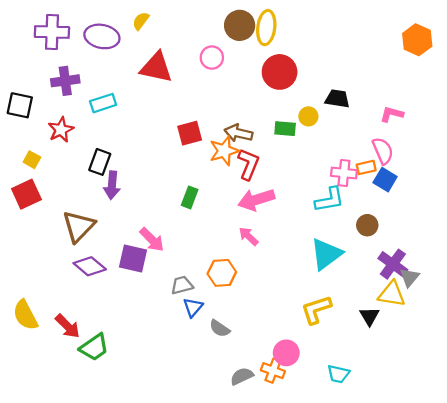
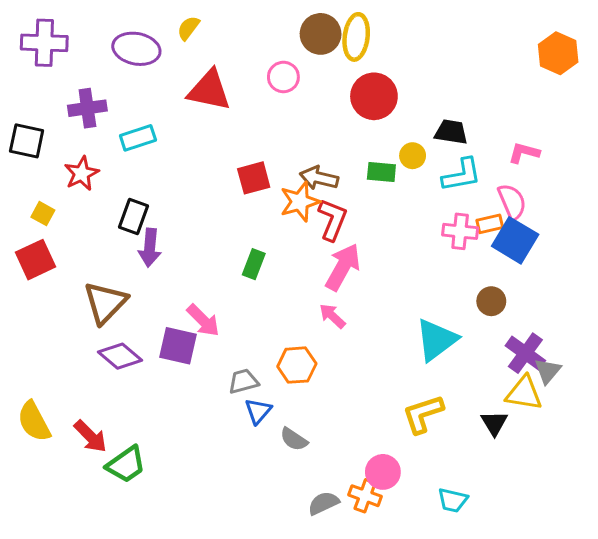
purple cross: (52, 32) -> (44, 43), moved
blue square: (385, 180) -> (515, 240), size x1.4
pink arrow: (256, 200) -> (343, 267), turned 136
cyan L-shape: (330, 200) -> (462, 175), moved

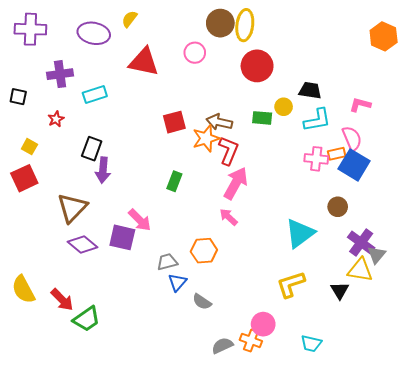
black square: (27, 141) -> (18, 97), size x0.7
red star: (81, 173) -> (56, 119), size x0.7

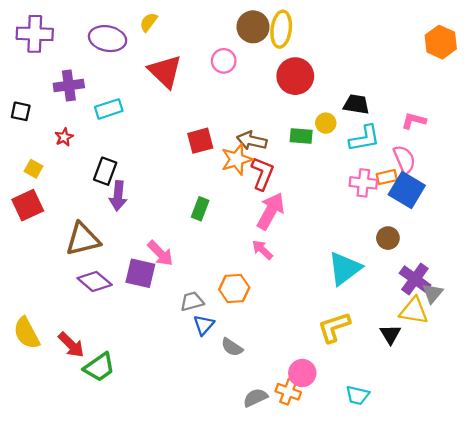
red triangle: (144, 62) -> (165, 71), turned 32
brown triangle: (72, 208) -> (83, 239), turned 32

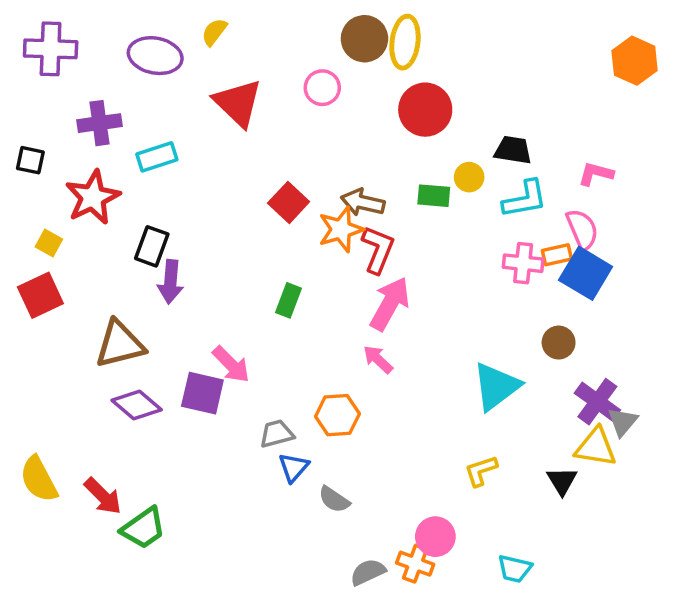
red star: (64, 137) -> (93, 197), size x2.0
red square: (200, 141) -> (289, 202), turned -32
yellow L-shape: (334, 327) -> (481, 471), size x0.7

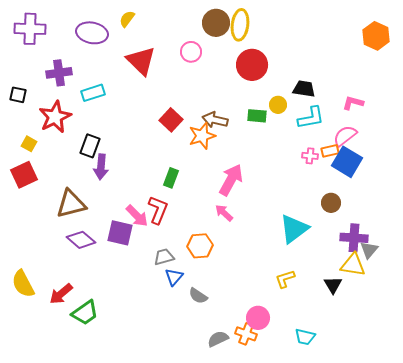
pink semicircle: (582, 229) -> (345, 136), turned -105
red L-shape: (378, 250) -> (158, 210), moved
pink cross: (523, 263) -> (310, 156), size x0.7
purple cross: (597, 402) -> (354, 238), turned -32
red arrow: (103, 496) -> (61, 294), turned 95

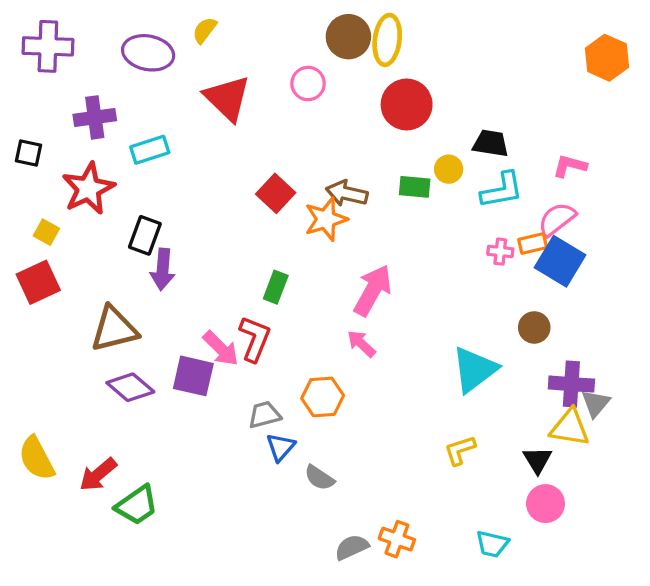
pink circle: (258, 318) -> (546, 504), moved

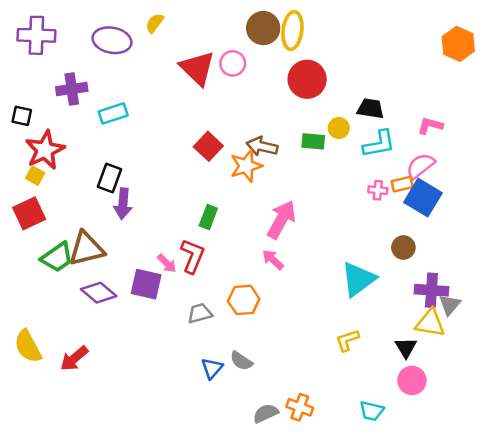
red triangle: (227, 98) -> (197, 68), moved
red star: (88, 189) -> (45, 150), moved
pink arrow: (221, 348) -> (167, 263), size x0.7
blue triangle: (281, 447) -> (212, 368), moved
green trapezoid: (137, 505) -> (57, 257), moved

